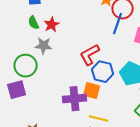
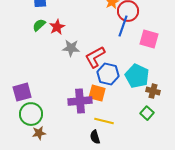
green semicircle: (34, 23) -> (39, 25), turned 72
gray star: (44, 46) -> (71, 48), moved
green circle: (26, 66) -> (31, 114), moved

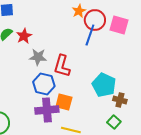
pink square: (149, 39) -> (119, 25), moved
red L-shape: (95, 57) -> (62, 66), turned -45
blue hexagon: (108, 74) -> (44, 84), moved

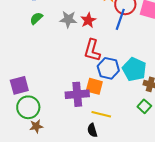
red star: (24, 36) -> (88, 20), moved
gray star: (38, 57) -> (68, 19), moved
blue hexagon: (44, 84) -> (108, 68), moved

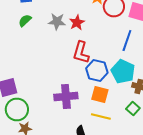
blue line: (120, 19) -> (127, 40), moved
orange square: (94, 86) -> (100, 94), moved
yellow line: (101, 114) -> (101, 116), moved

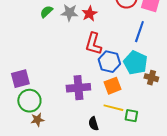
green semicircle: (25, 20) -> (46, 12), moved
orange square: (100, 94) -> (112, 86), turned -36
green square: (133, 108) -> (131, 116), moved, turned -32

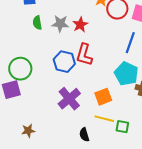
green semicircle: (46, 12) -> (37, 23), turned -56
blue hexagon: (109, 62) -> (64, 62), moved
purple cross: (78, 88) -> (69, 99), turned -35
green circle: (29, 101) -> (20, 69), moved

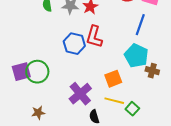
green circle: (20, 69) -> (37, 72), moved
purple cross: (69, 99) -> (80, 94), moved
green square: (122, 127) -> (132, 109), turned 32

